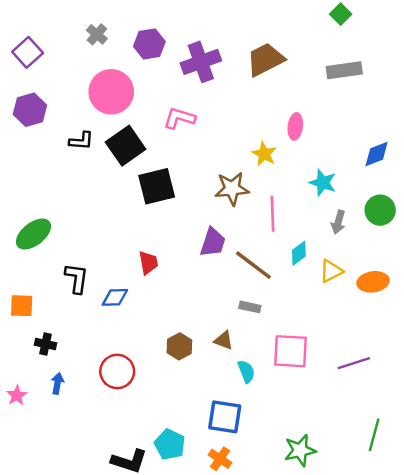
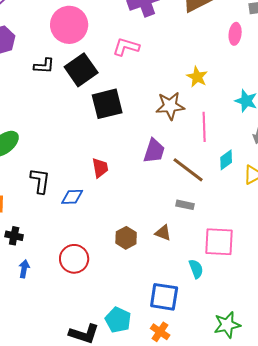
pink ellipse: (295, 126) -> (235, 34), moved
cyan semicircle: (246, 371) -> (196, 269), moved

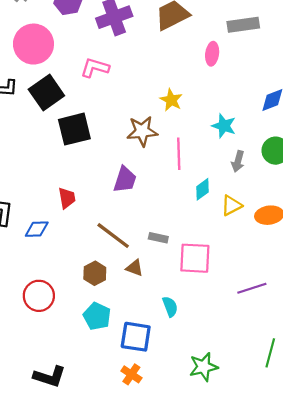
brown line: (188, 170) -> (113, 236), moved
pink square: (219, 242) -> (195, 258), moved
cyan pentagon: (118, 320) -> (97, 316), moved

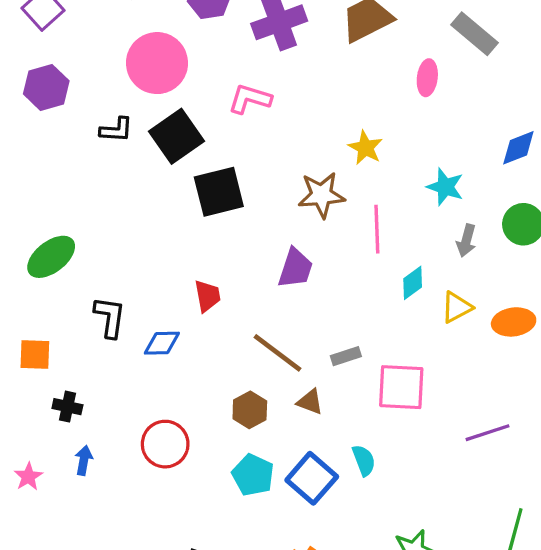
gray rectangle: (243, 25) -> (475, 34), turned 48
gray rectangle: (158, 238) -> (346, 356), turned -30
blue square: (136, 337) -> (312, 478), moved, turned 32

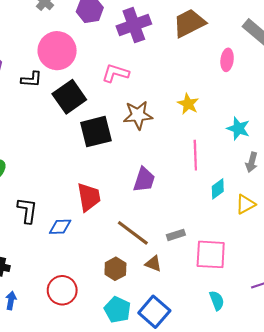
black L-shape: (116, 130) -> (31, 79), moved
brown star: (321, 195) -> (138, 115), moved
red trapezoid: (207, 296) -> (89, 197), size x1.4
cyan semicircle: (364, 460) -> (217, 301), moved

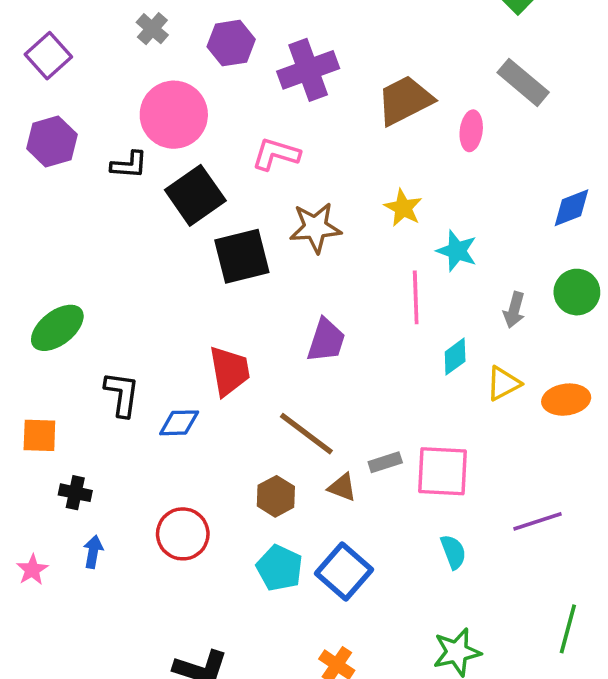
brown trapezoid: (189, 23) -> (405, 100), moved
cyan star: (238, 128) -> (457, 251), moved
gray rectangle: (176, 235) -> (385, 462), moved

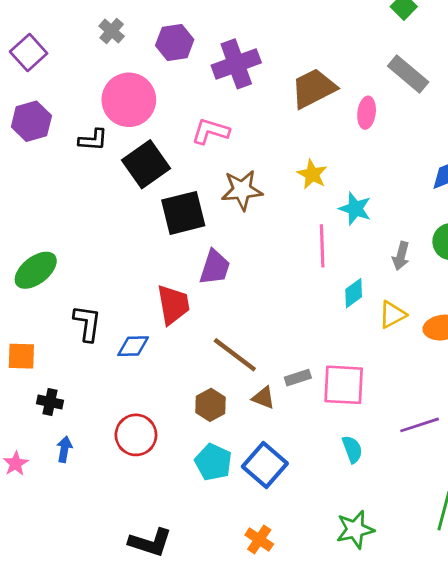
purple trapezoid: (326, 340) -> (215, 267), moved

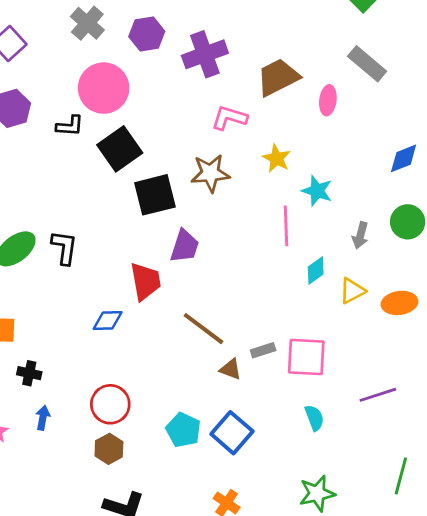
gray cross: (112, 31) -> (87, 23), size x1.4
pink L-shape: (210, 131) -> (229, 118), moved
black L-shape: (87, 323) -> (64, 248), moved
brown hexagon: (210, 405) -> (109, 449), moved

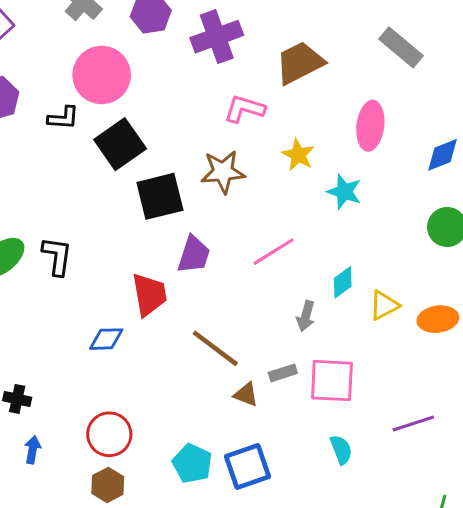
pink ellipse: (328, 100) -> (370, 126), moved, size x1.4
pink line: (286, 226) -> (274, 252), moved, turned 60
gray arrow: (360, 235) -> (306, 316), moved
blue square: (232, 433) -> (247, 467), turned 30

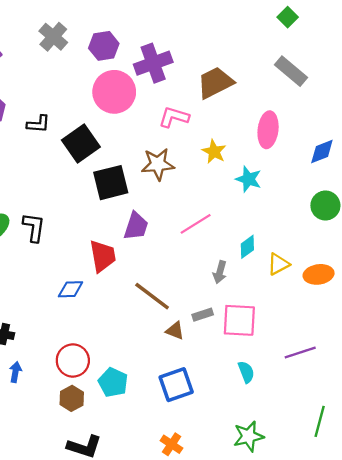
pink circle: (102, 75) -> (114, 92), moved
cyan pentagon: (192, 463) -> (113, 382), moved

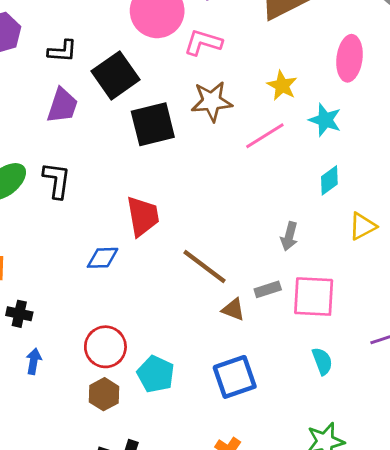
pink L-shape: (174, 117) -> (203, 42), moved
pink line: (196, 224) -> (265, 136), moved
purple trapezoid: (136, 226) -> (62, 106), moved
cyan diamond: (247, 247) -> (329, 180), moved

